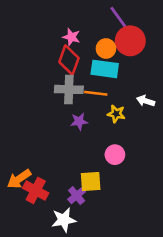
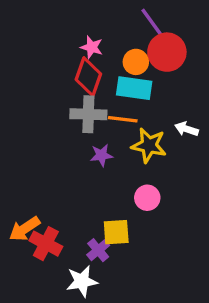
yellow star: (116, 114) -> (149, 145), size x1.5

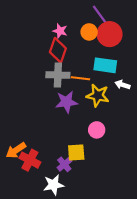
orange circle: (136, 62) -> (89, 32), moved
cyan rectangle: (134, 88) -> (105, 65), moved
purple star: (101, 155) -> (66, 102), size x1.5

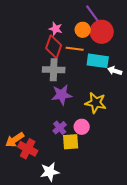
orange line: (80, 78) -> (75, 49), moved
white arrow: (122, 85) -> (115, 71), moved
yellow star: (98, 95) -> (96, 103), moved
pink circle: (97, 130) -> (82, 127), moved
purple cross: (64, 164) -> (60, 128), moved

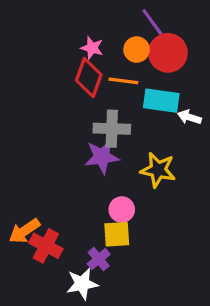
gray cross: (54, 70) -> (112, 129), moved
pink circle: (82, 127) -> (122, 210), moved
purple cross: (60, 128) -> (99, 259), moved

